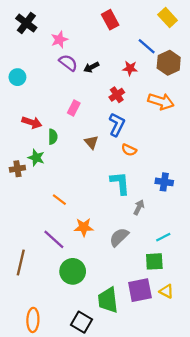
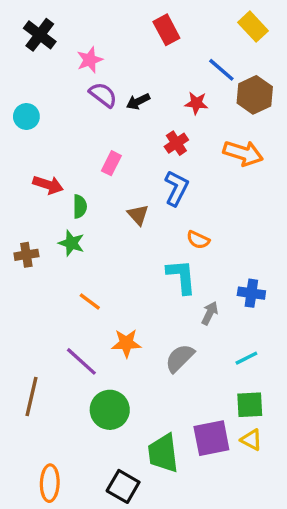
orange semicircle: (129, 150) -> (198, 240), moved
green star: (36, 158) -> (71, 243), moved
blue cross: (164, 182) -> (251, 293), moved
green square: (154, 261) -> (250, 405), moved

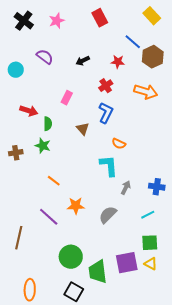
pink star: (90, 60) -> (57, 21), moved
purple semicircle: (103, 95) -> (45, 57), moved
blue cross: (251, 293) -> (157, 187), moved
green circle: (110, 410) -> (71, 257), moved

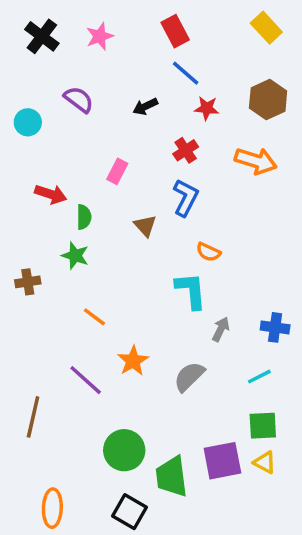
blue line: (133, 42) -> (186, 73), moved
brown cross: (16, 153) -> (28, 282), moved
orange star: (76, 206) -> (133, 361), turned -30

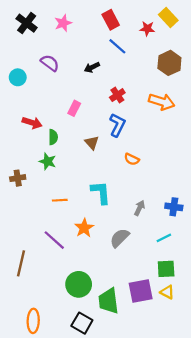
red star: (207, 108) -> (147, 29), moved
cyan L-shape: (191, 291) -> (101, 192), moved
orange line: (94, 317) -> (60, 200), turned -40

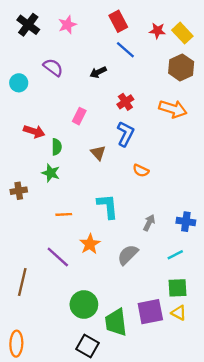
yellow rectangle: (168, 18) -> (182, 33), moved
orange ellipse: (33, 321) -> (16, 344), moved

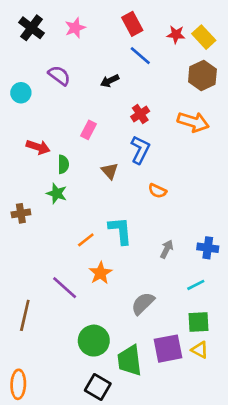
orange line: (64, 214) -> (86, 240), moved, turned -35
gray semicircle: (128, 255) -> (143, 303), moved

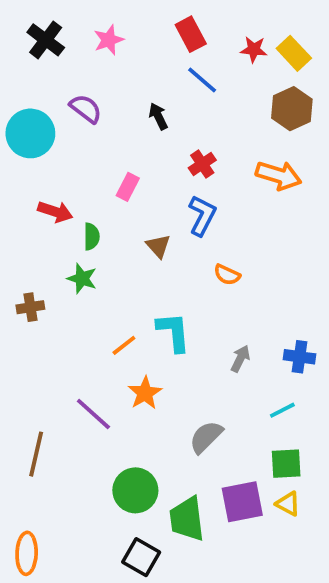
black arrow: (110, 81) -> (158, 116), turned 90
cyan circle: (21, 93) -> (30, 133), size x1.6

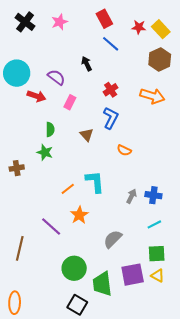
purple semicircle: (86, 109) -> (56, 77), moved
red arrow: (55, 212) -> (36, 96), moved
blue cross: (300, 357) -> (153, 195), moved

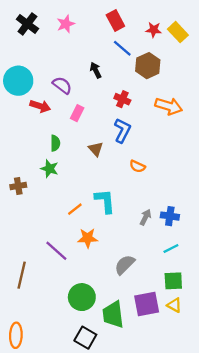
brown hexagon: (160, 59) -> (148, 66), moved
red cross: (111, 90) -> (122, 99), turned -32
orange star: (79, 215) -> (88, 238), turned 30

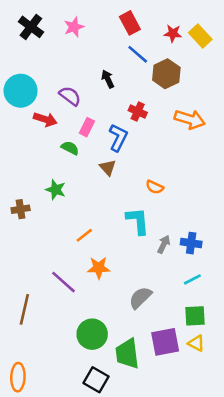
blue L-shape: (122, 130) -> (118, 138), moved
green semicircle: (55, 143) -> (70, 148), moved, turned -63
cyan L-shape: (105, 201) -> (138, 221), moved

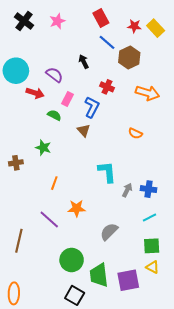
orange semicircle: (155, 187) -> (135, 133), moved
orange line: (84, 235) -> (54, 183), moved, turned -32
purple square: (165, 342) -> (128, 280), moved

